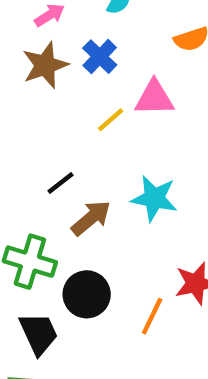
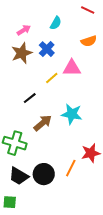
black line: (60, 183) -> (30, 98), moved
black circle: (87, 294) -> (44, 174), moved
black trapezoid: (39, 334) -> (19, 176), turned 145

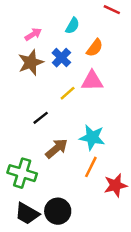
orange semicircle: (89, 41) -> (95, 48), moved, turned -35
orange line: (71, 168) -> (91, 167), moved

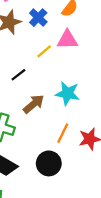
orange line: (91, 167) -> (63, 133), moved
black circle: (58, 211) -> (49, 163), moved

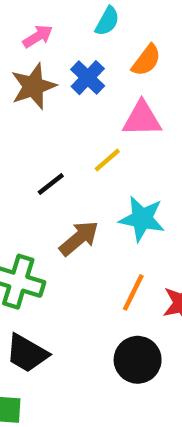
yellow line: (44, 51) -> (107, 160), moved
black circle: (49, 163) -> (138, 360), moved

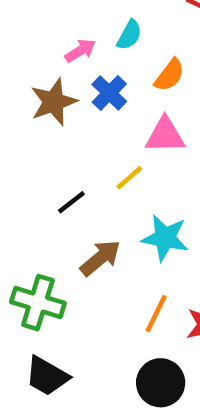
pink arrow: (38, 36) -> (80, 51), moved

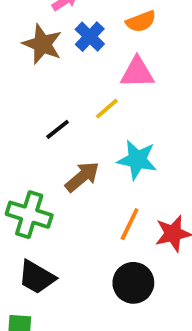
orange semicircle: (169, 75) -> (141, 21), turned 32
brown star: (54, 102) -> (42, 44), turned -30

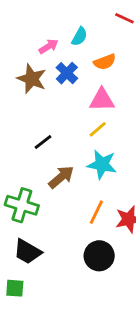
yellow line: (107, 109) -> (98, 129), moved

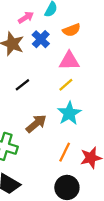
black line: (43, 142) -> (22, 85), moved
cyan star: (102, 164) -> (69, 113), turned 30

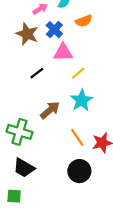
pink triangle: (69, 61) -> (63, 52), moved
orange line: (65, 152) -> (77, 137), turned -60

